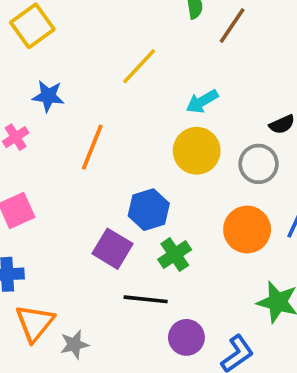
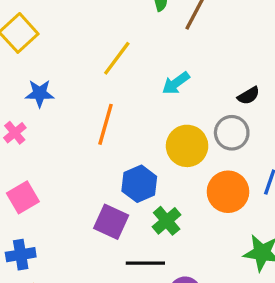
orange line: (92, 147) -> (105, 124), moved
yellow circle: (197, 151) -> (187, 146), moved

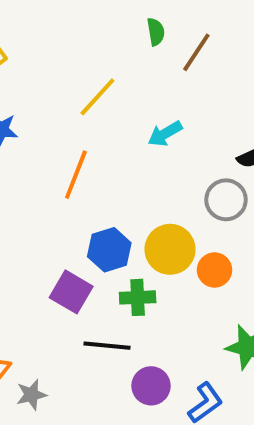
yellow circle: (187, 146) -> (170, 249), moved
orange circle: (228, 192) -> (215, 270), size x0.7
green cross: (167, 221) -> (138, 297), turned 32

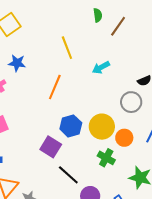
yellow line: (97, 97) -> (67, 48), turned -65
green cross: (138, 297) -> (106, 158), moved, turned 30
black line: (107, 346) -> (68, 175), turned 35

